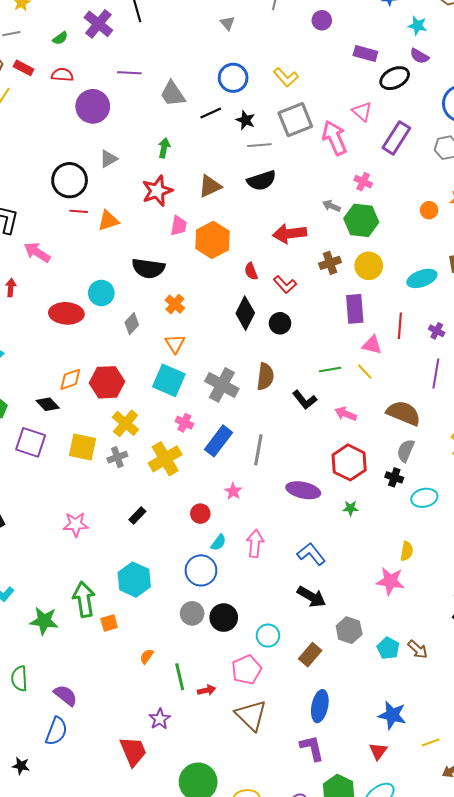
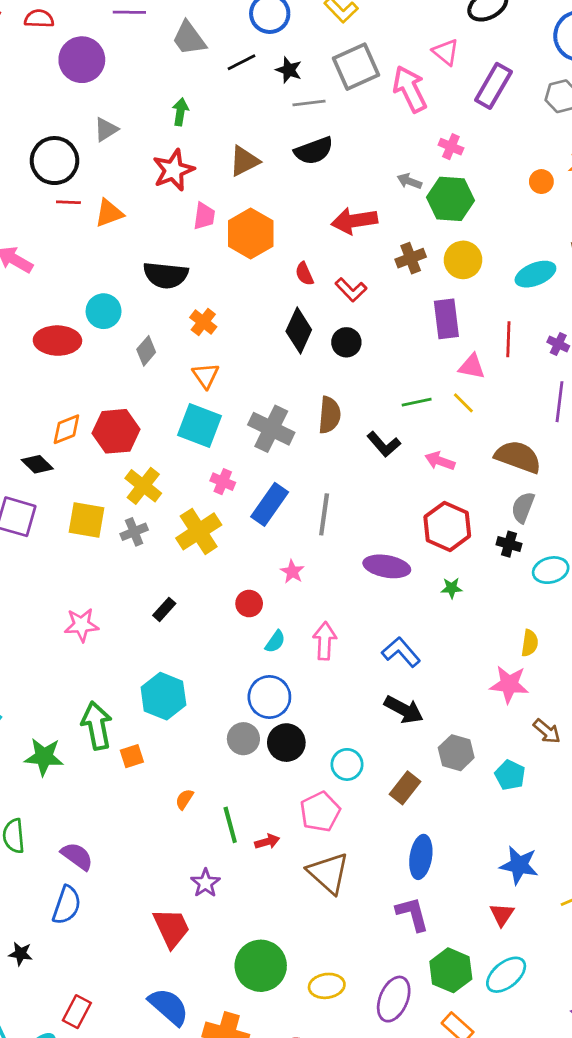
blue circle: (201, 570) -> (269, 697), moved
brown arrow: (418, 649) -> (547, 731), moved

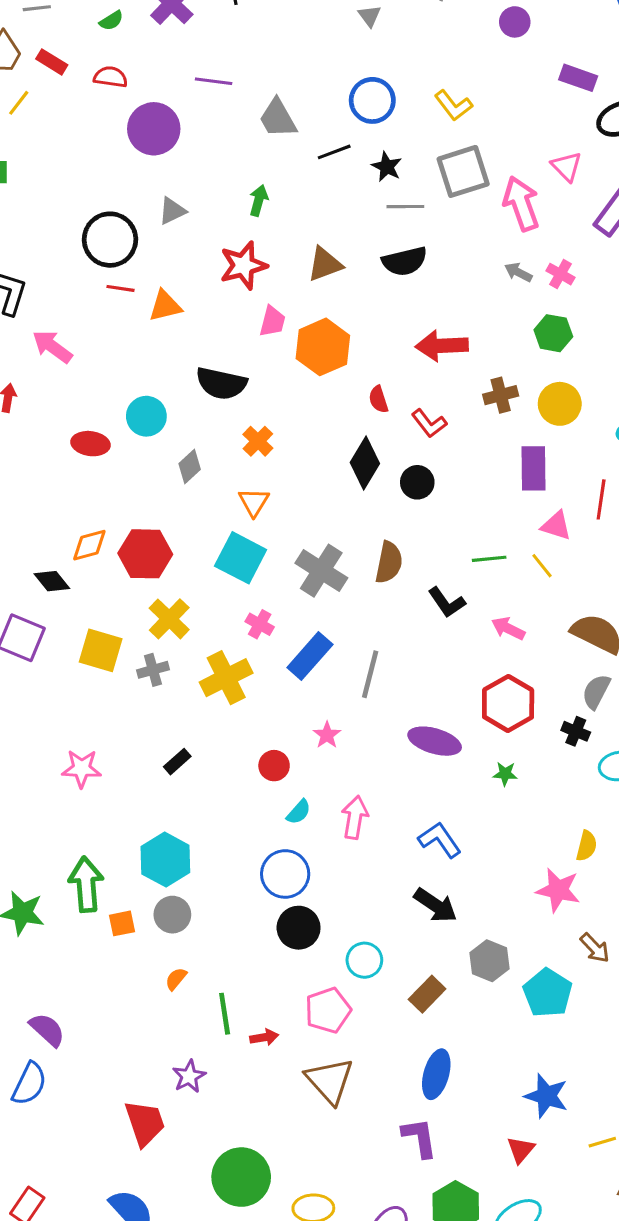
gray arrow: (409, 181) -> (518, 272), moved
green hexagon: (450, 199) -> (553, 333), size x0.7
red ellipse: (57, 341) -> (90, 444), size x0.7
gray circle: (243, 739) -> (172, 915), moved
cyan pentagon: (510, 775) -> (548, 993), size x1.4

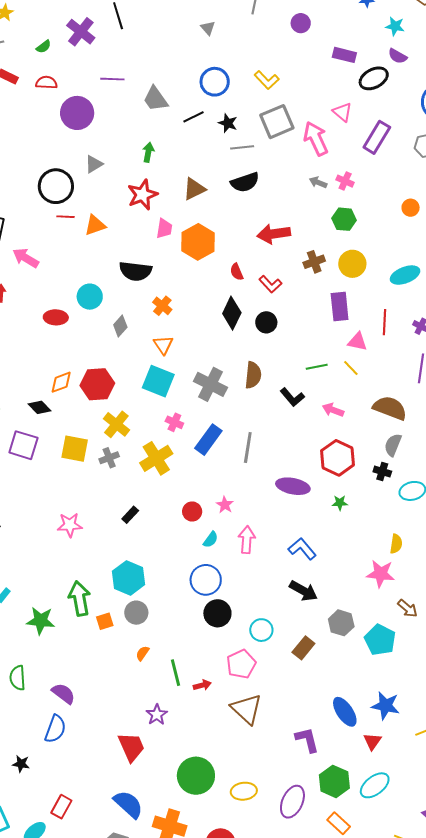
pink star: (327, 735) -> (225, 505), moved
blue ellipse: (436, 1074) -> (345, 712), moved, turned -44

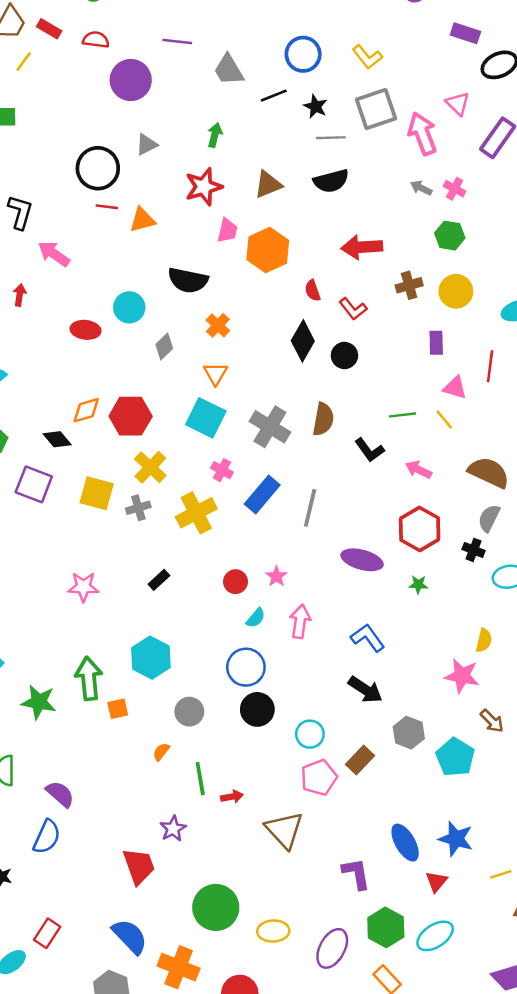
purple rectangle: (340, 307) -> (436, 343), size x0.7
gray circle: (136, 613) -> (189, 712), moved
pink pentagon: (241, 664) -> (319, 778), moved

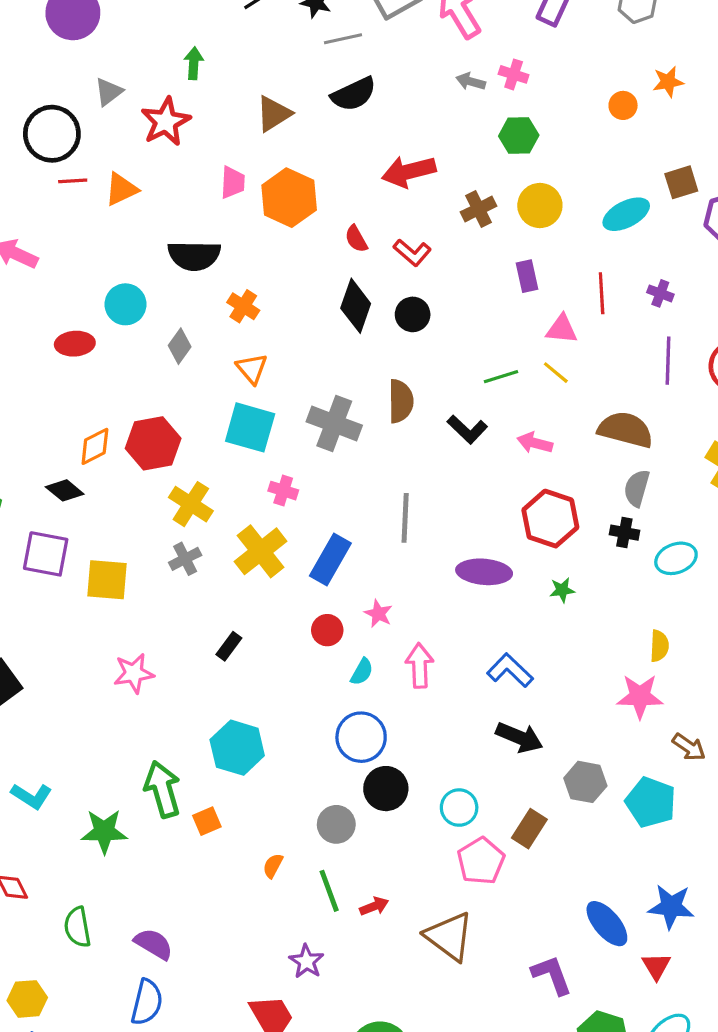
red star: (204, 187) -> (166, 122), moved
yellow square: (97, 493) -> (107, 580), moved
blue rectangle: (262, 495) -> (330, 559), moved
gray circle: (189, 712) -> (336, 824), moved

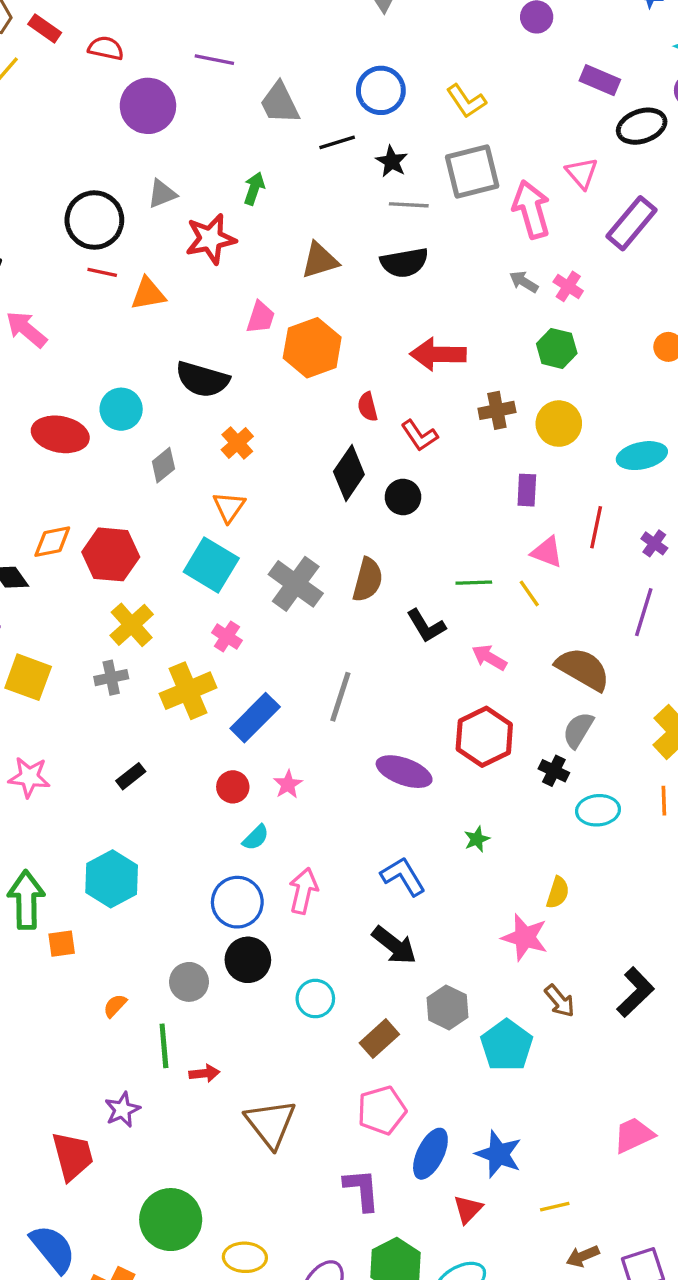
red ellipse: (75, 344) -> (60, 434), size x1.4
green star: (562, 590) -> (477, 839), moved, turned -30
pink arrow: (420, 666) -> (303, 891), moved
pink pentagon: (481, 861) -> (382, 1110), moved
blue ellipse: (607, 924) -> (430, 1154), turned 51

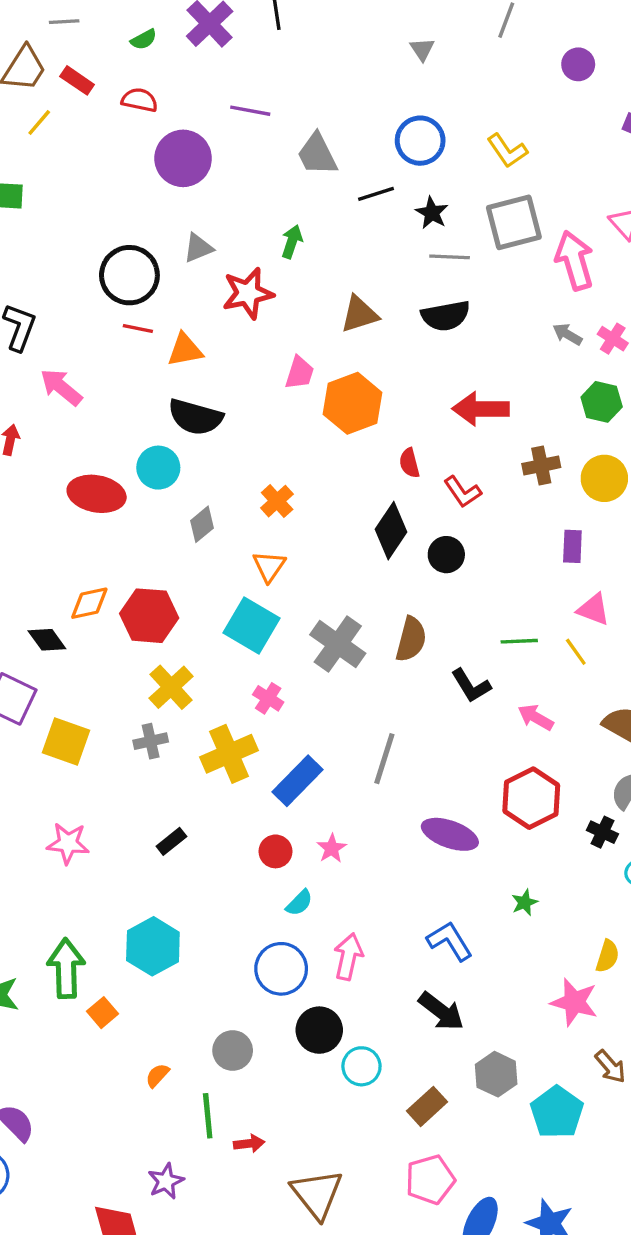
black semicircle: (202, 379) -> (195, 417), moved
orange square: (62, 944) -> (102, 1013), turned -32
black circle: (248, 960) -> (319, 1030), moved

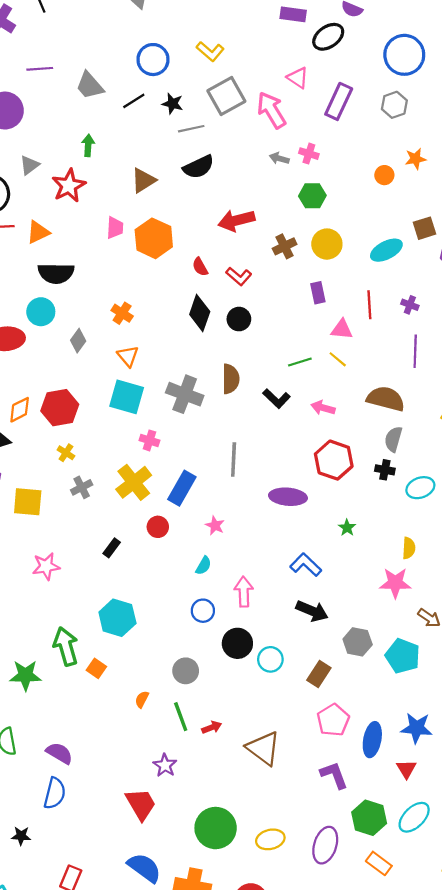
yellow cross: (171, 687) -> (66, 453), moved, size x0.6
red circle: (275, 851) -> (158, 527), moved
blue circle: (281, 969) -> (203, 611), size x0.7

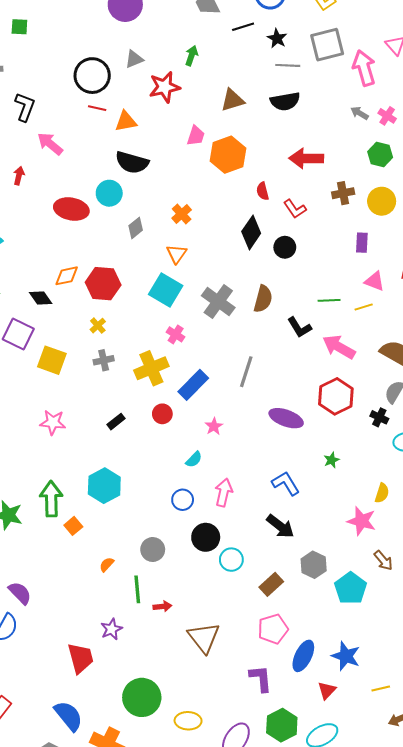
yellow line: (338, 359) -> (364, 307), turned -72
pink arrow: (323, 408) -> (339, 347), size x1.5

